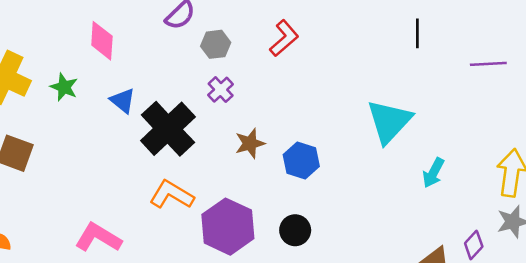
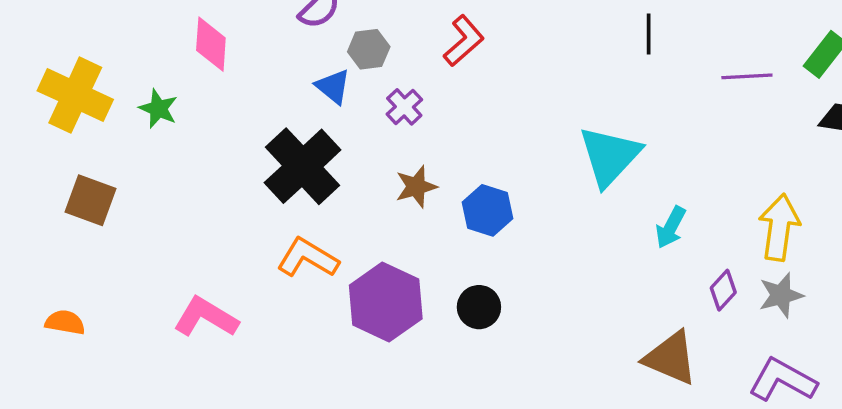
purple cross: (221, 90) -> (404, 107), moved
blue triangle: (123, 101) -> (333, 87), moved
purple diamond: (474, 245) -> (723, 290), moved

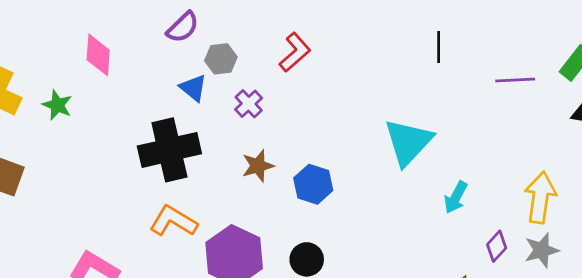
black cross: (303, 166) -> (169, 150), turned 30

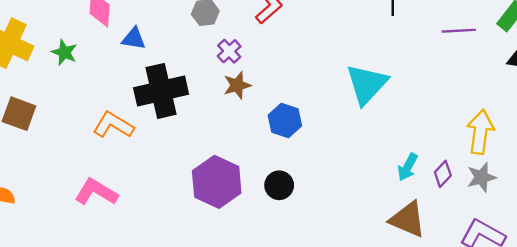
blue triangle: (193, 88) -> (134, 39), moved, turned -30
brown star: (258, 166) -> (237, 85), moved
cyan arrow: (456, 197) -> (408, 167), moved
orange L-shape: (173, 221) -> (113, 125), moved

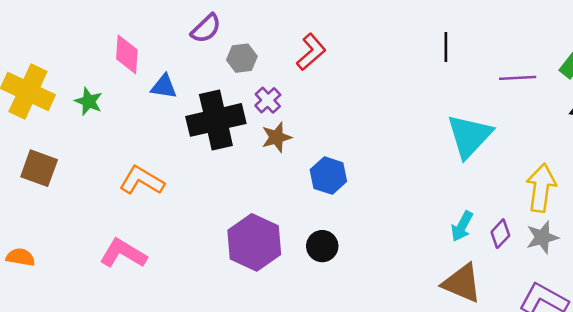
cyan triangle: (367, 84) -> (469, 136), moved
black cross: (161, 91) -> (216, 120), moved

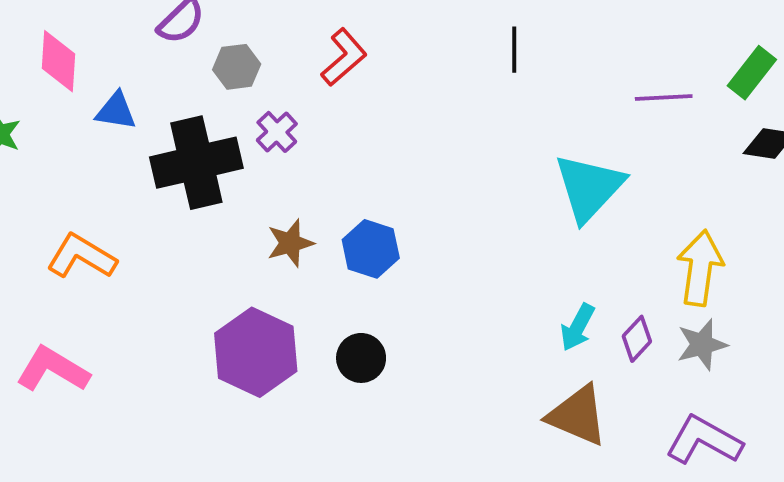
black line: (446, 47) -> (514, 50), moved
brown star: (276, 137) -> (290, 243), moved

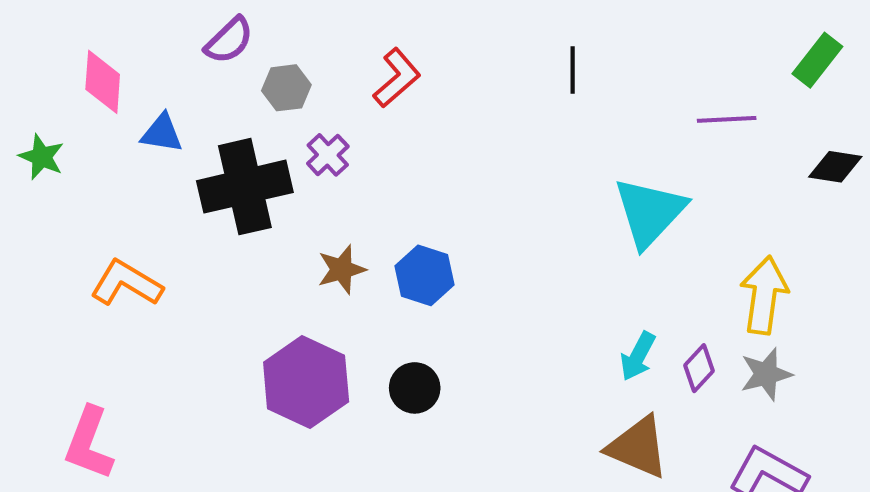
green rectangle: (752, 73) -> (817, 60), moved
pink L-shape: (53, 369) -> (89, 443), moved, turned -100

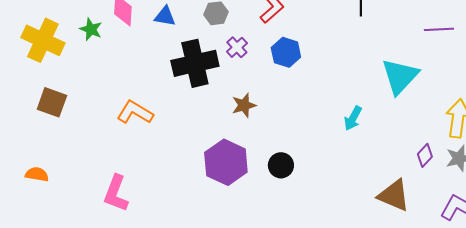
blue triangle: (162, 133) -> (165, 16), moved
green star: (42, 157) -> (91, 29), moved
blue hexagon: (425, 275) -> (286, 52), moved
cyan arrow: (638, 356) -> (353, 118), moved

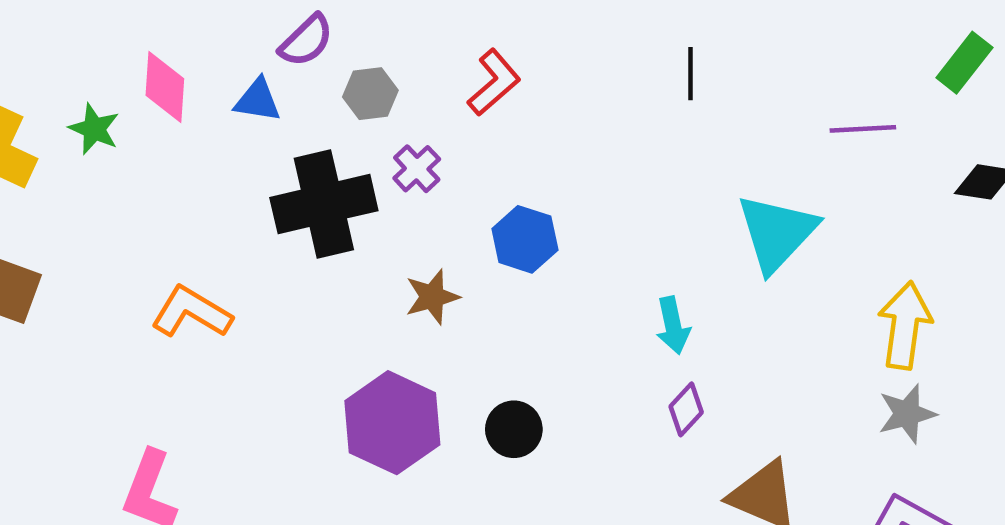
blue hexagon: (286, 52) -> (525, 239), moved
cyan arrow: (353, 118) -> (673, 325), turned -40
purple diamond: (425, 155) -> (686, 409), moved

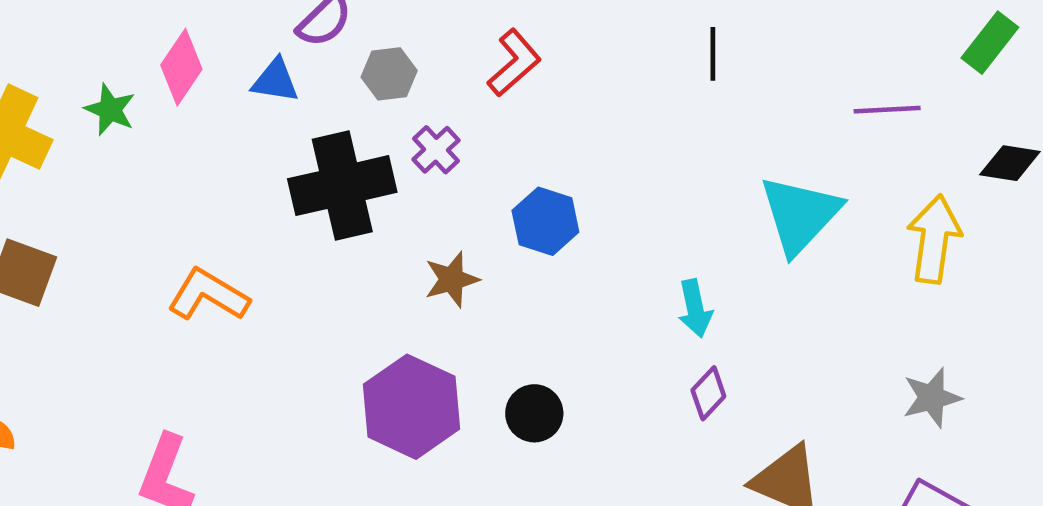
pink diamond: (165, 87) -> (181, 67), turned 30
yellow arrow: (905, 325) -> (934, 239), moved

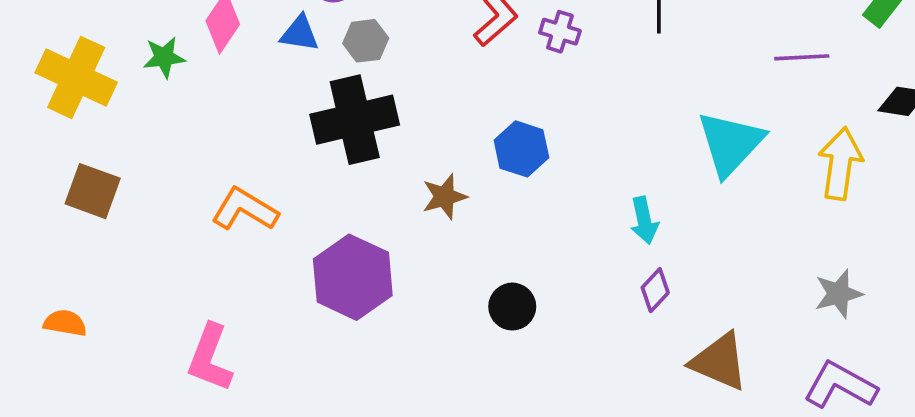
gray hexagon: (389, 74) -> (366, 41), moved
green star: (110, 110) -> (164, 57), turned -30
purple cross: (436, 150) -> (560, 32), moved, turned -30
purple hexagon: (411, 407) -> (353, 277), moved

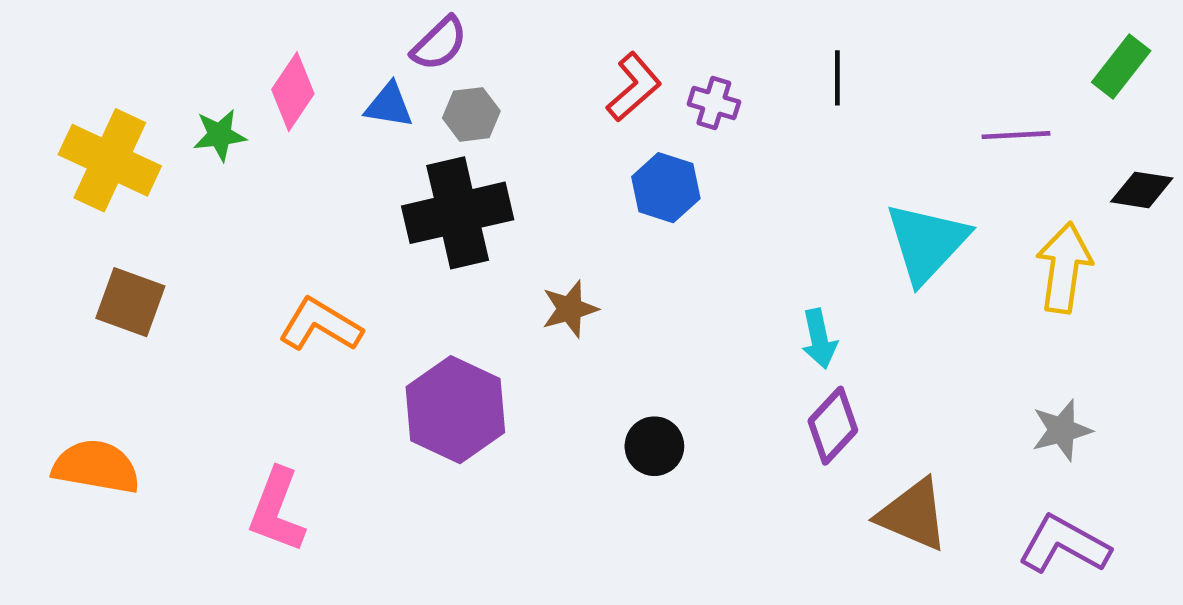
blue hexagon: (521, 149) -> (666, 188), moved
purple diamond: (655, 290) -> (833, 426), size x1.4
orange semicircle: (65, 323) -> (96, 467), size x1.6

